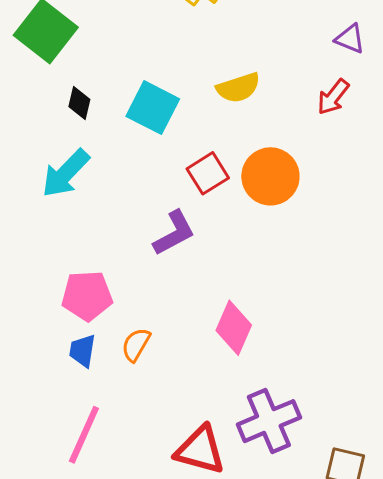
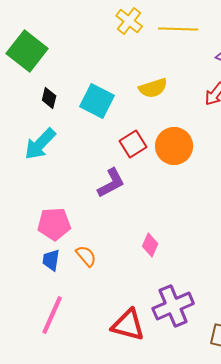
pink diamond: (234, 328) -> (150, 245), size x0.7
orange semicircle: (136, 345) -> (86, 256), turned 110

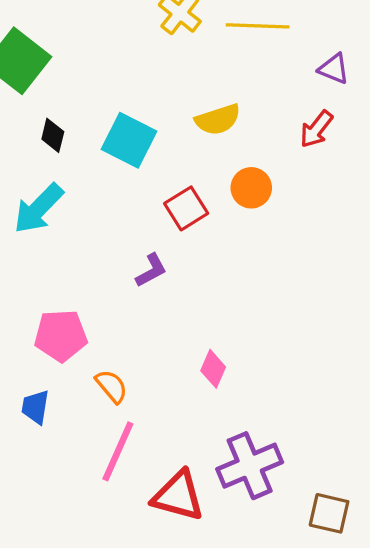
orange circle: (174, 146) -> (251, 188), moved, size x0.7
purple L-shape: (111, 183) -> (151, 270), size x0.7
blue trapezoid: (51, 260) -> (35, 407), moved
pink line: (52, 315) -> (118, 451), moved

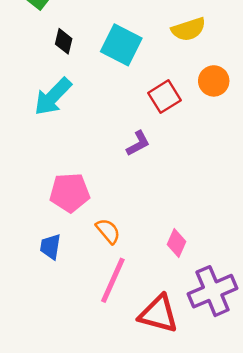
pink diamond: (213, 369) -> (177, 243), moved

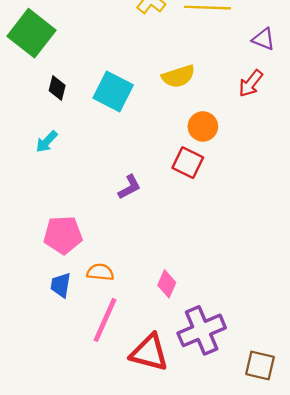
cyan arrow: (53, 97) -> (47, 142), size x0.6
red square: (164, 97) -> (188, 163), moved, turned -32
orange semicircle: (108, 231) -> (100, 272), turned -44
blue trapezoid: (50, 247) -> (61, 285), moved

